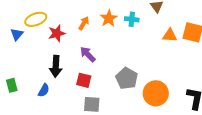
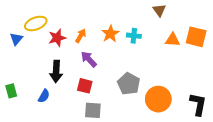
orange star: (109, 18) -> (110, 34), moved
cyan cross: (132, 19) -> (134, 36), moved
orange arrow: (84, 23) -> (81, 36), moved

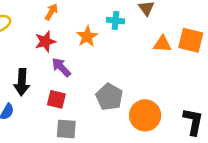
orange arrow: (81, 36) -> (51, 12), moved
cyan cross: (134, 36) -> (115, 21), moved
red star: (57, 38) -> (45, 41), moved

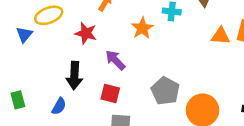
red star: (45, 41) -> (86, 33), moved, turned 30

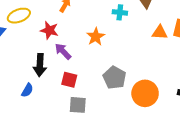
orange star: (142, 28) -> (96, 37), moved
purple arrow: (115, 60) -> (63, 51), moved

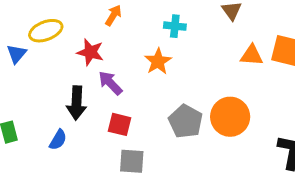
cyan cross: (120, 12) -> (175, 26), moved
orange circle: (145, 93) -> (230, 117), moved

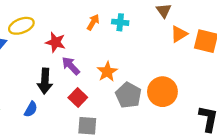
orange arrow: (113, 15) -> (93, 22), moved
orange triangle: (252, 55) -> (179, 34), moved, turned -36
orange star: (158, 61) -> (107, 72), moved
red square: (120, 124) -> (78, 98), turned 30

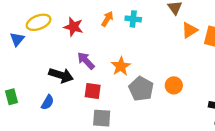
red star: (55, 42) -> (73, 27), moved
black arrow: (45, 81) -> (61, 75), turned -75
orange circle: (162, 92) -> (174, 85), size x0.6
red square: (78, 98) -> (93, 91), turned -36

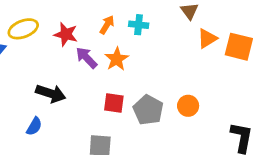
purple arrow: (86, 61) -> (86, 58), moved
orange star: (121, 66) -> (117, 59), moved
red square: (93, 91) -> (114, 103), moved

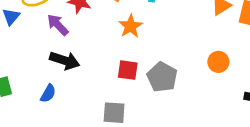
purple arrow: (86, 58) -> (58, 25), moved
orange circle: (188, 106) -> (218, 62), moved

